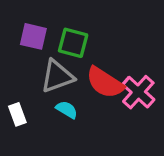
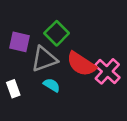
purple square: (33, 36) -> (20, 42), moved
green square: (73, 43) -> (57, 33), turned 30

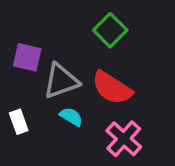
green square: (57, 33) -> (110, 30), moved
pink cross: (107, 71) -> (124, 139), moved

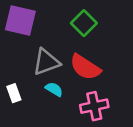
purple square: (27, 57) -> (20, 21), moved, size x1.4
pink cross: (124, 139) -> (94, 106), turned 36

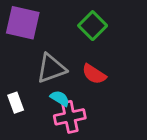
red semicircle: (85, 67) -> (94, 74), size x0.7
pink cross: (94, 106) -> (70, 117), moved

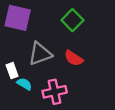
cyan semicircle: (60, 98) -> (24, 84), moved
white rectangle: (16, 103) -> (12, 71), moved

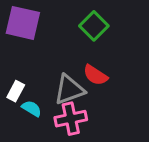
gray triangle: (40, 54) -> (69, 90), moved
white rectangle: (12, 71) -> (16, 91), turned 48

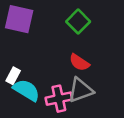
gray triangle: (69, 90) -> (81, 90), moved
cyan semicircle: (32, 108) -> (26, 90), size x1.6

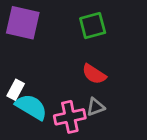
green square: (78, 22) -> (93, 26), turned 30
gray triangle: (81, 90) -> (95, 107), size x0.6

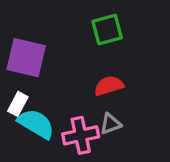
purple square: (23, 23) -> (26, 58), moved
red semicircle: (94, 74) -> (109, 86), turned 130

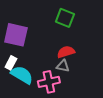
green square: (107, 30) -> (65, 18), turned 36
gray triangle: (110, 124) -> (63, 66), moved, turned 32

